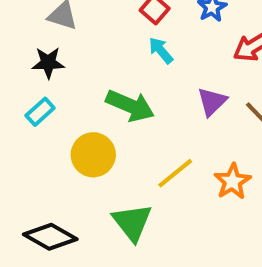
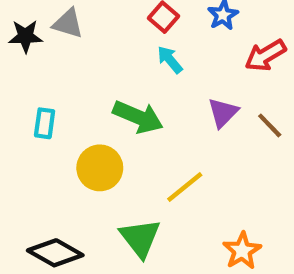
black star: (48, 63) -> (25, 36), moved
cyan rectangle: (40, 112) -> (45, 123), turned -40
orange star: (232, 181) -> (242, 251), moved

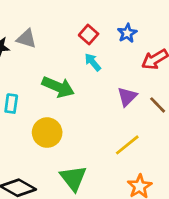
green arrow: (138, 117) -> (58, 87), moved
yellow line: (185, 187) -> (127, 145), moved

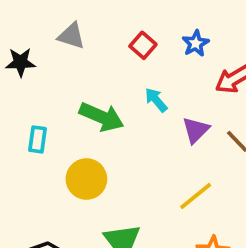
gray triangle: (26, 39) -> (71, 36), moved
cyan arrow: (93, 62) -> (156, 100), moved

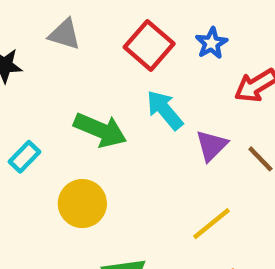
red square: (143, 45) -> (149, 45), size x1.5
cyan arrow: (156, 100) -> (165, 110), size x1.4
cyan rectangle: (37, 139) -> (24, 157), turned 36

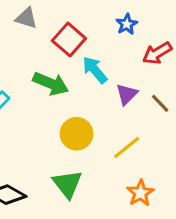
red square: (149, 45) -> (69, 39), moved
yellow circle: (82, 204) -> (77, 134), moved

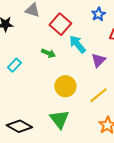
green arrow: (51, 84) -> (48, 53), size x0.6

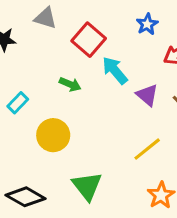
purple triangle: (98, 60) -> (147, 95), turned -35
yellow circle: (65, 86) -> (53, 135), moved

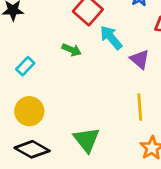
yellow circle: (53, 135) -> (29, 111), moved
yellow line: (147, 149) -> (140, 107), turned -55

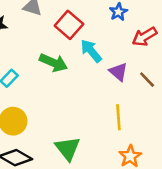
green arrow: (72, 50) -> (53, 63), size x1.5

